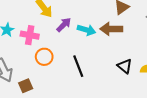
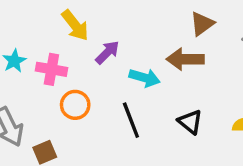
cyan arrow: (86, 30) -> (145, 78), moved
black triangle: (125, 66) -> (190, 122), moved

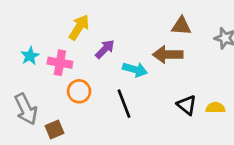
brown triangle: (202, 24) -> (181, 26), turned 40
yellow arrow: (75, 25) -> (79, 27), turned -110
black triangle: (190, 122) -> (187, 105), moved

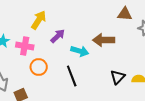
brown triangle: (181, 26) -> (125, 14), moved
black triangle: (187, 105) -> (118, 77), turned 35

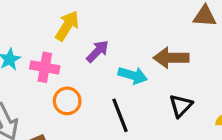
black triangle: (118, 77) -> (181, 106), moved

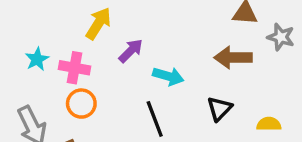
brown arrow: (171, 58) -> (233, 58), moved
orange circle: (67, 101) -> (81, 104), moved

